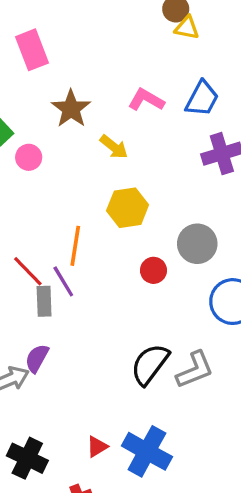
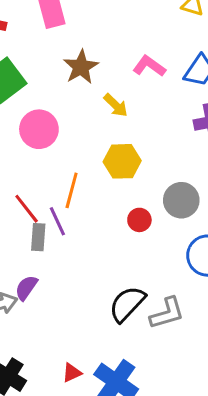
pink circle: (29, 157) -> (39, 129), moved, size x1.6

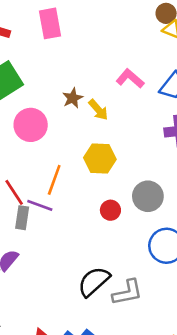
brown star: (81, 67) -> (73, 98), moved, size x0.7
purple line: (57, 221) -> (40, 205), turned -50

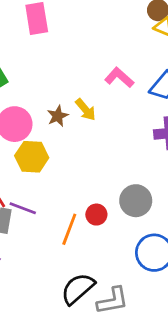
brown star: (73, 98) -> (58, 116), moved
yellow hexagon: (100, 158) -> (32, 157), moved
orange line: (54, 180) -> (69, 229), moved

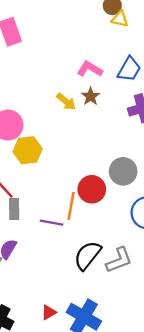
brown star: (58, 116) -> (91, 96), moved
purple line: (23, 208) -> (51, 223), moved
red circle: (96, 215) -> (92, 189), size x1.5

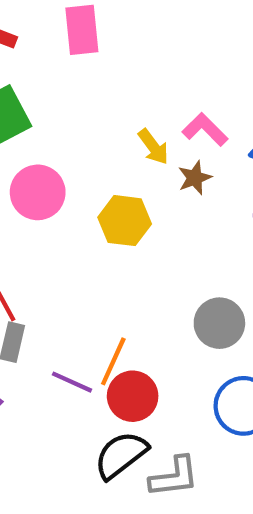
yellow arrow: (66, 102) -> (153, 147), moved
yellow hexagon: (28, 150) -> (125, 221), moved
red circle: (92, 189) -> (133, 396), moved

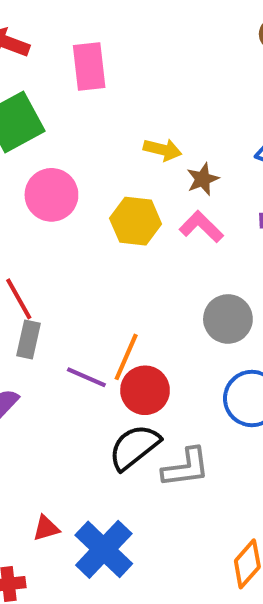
pink rectangle: (82, 30) -> (89, 66), moved
pink L-shape: (205, 129) -> (201, 227), moved
yellow arrow: (153, 147) -> (162, 150), turned -39

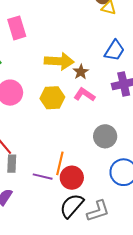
yellow arrow: (162, 150) -> (59, 61), size x1.6

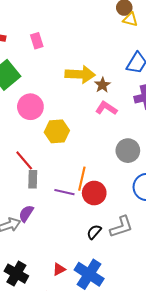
pink rectangle: (17, 28) -> (37, 41), size x0.7
yellow hexagon: (52, 98) -> (57, 131), moved
black semicircle: (72, 206) -> (94, 232), moved, size x0.6

